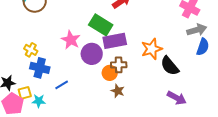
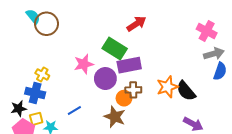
pink star: (71, 40) -> (84, 64), turned 30
orange star: (152, 49) -> (167, 87), moved
blue cross: (40, 68) -> (35, 93), moved
brown star: (118, 91) -> (115, 117), moved, size x1.5

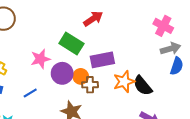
purple rectangle: (129, 65) -> (102, 60), moved
orange circle: (124, 98) -> (81, 76), moved
blue line: (74, 111) -> (30, 93), moved

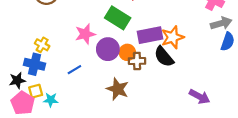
orange star: (124, 82) -> (173, 37), moved
black semicircle: (143, 86) -> (164, 57), moved

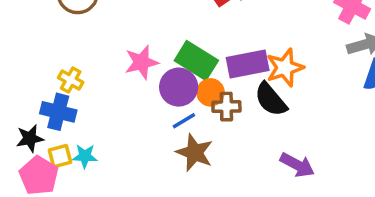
green rectangle: (118, 18) -> (196, 61), moved
blue line: (74, 70) -> (184, 121), moved
purple arrow: (200, 97) -> (297, 165), moved
cyan star: (51, 100) -> (85, 156), moved

